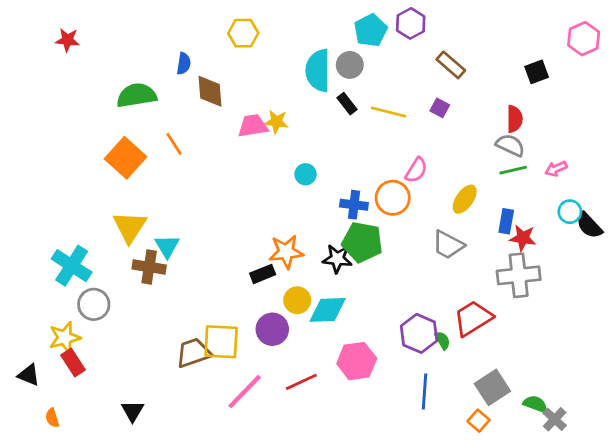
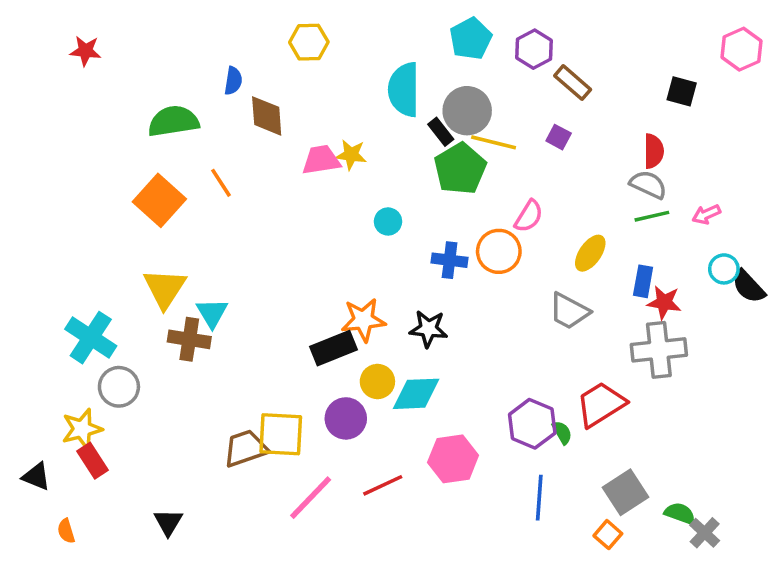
purple hexagon: (411, 23) -> (534, 49), moved
gray circle: (350, 65) -> (467, 111), moved, size x1.4
black square: (537, 72) -> (682, 91), turned 35
green pentagon: (362, 242) -> (460, 169), moved, turned 30
black rectangle: (263, 274) -> (333, 348), size x1.4

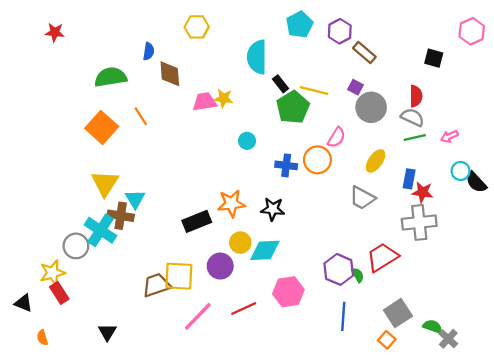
gray circle: (467, 111) -> (371, 107), moved
cyan cross: (91, 338) -> (101, 230), moved
black rectangle: (333, 348) -> (197, 221), moved

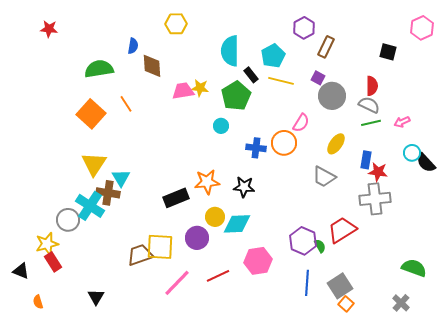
cyan pentagon: (300, 25) -> (273, 56), moved
brown rectangle: (364, 53) -> (326, 47), turned 75
green pentagon: (293, 107) -> (236, 96), moved
gray square: (398, 313) -> (340, 286), moved
green semicircle: (433, 326) -> (414, 268), moved, size x1.4

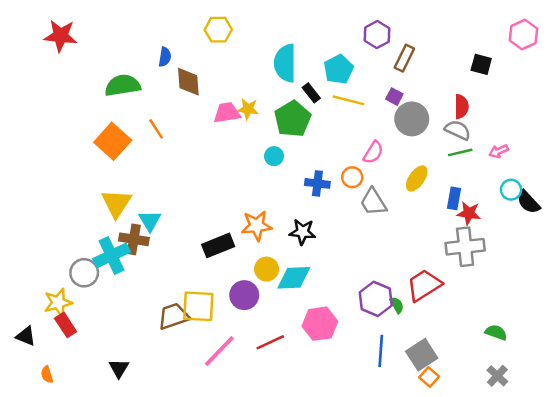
red star: (49, 29) -> (61, 36), size x1.5
orange circle: (284, 143) -> (352, 177), size x0.7
gray trapezoid: (324, 177) -> (373, 202), moved, turned 30
cyan cross: (90, 206) -> (111, 255), turned 32
green semicircle: (414, 268) -> (496, 332), moved, size x0.7

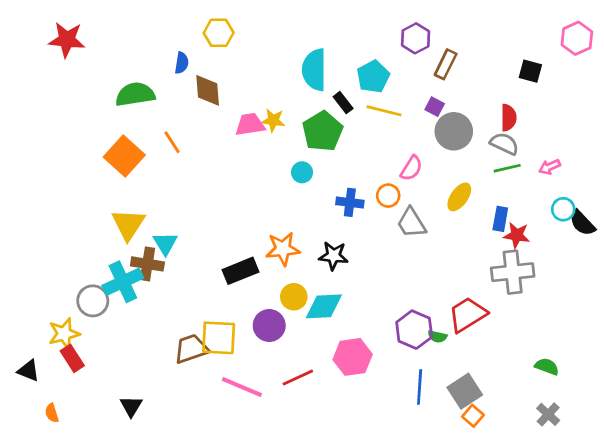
yellow hexagon: (218, 30) -> (219, 33), moved
green semicircle: (397, 305) -> (437, 336), turned 133
pink line: (219, 351) -> (242, 387), turned 69

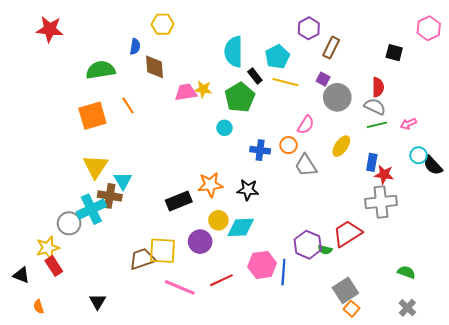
orange square: (124, 156) -> (92, 116), turned 32
blue line: (420, 387) -> (283, 272), moved

